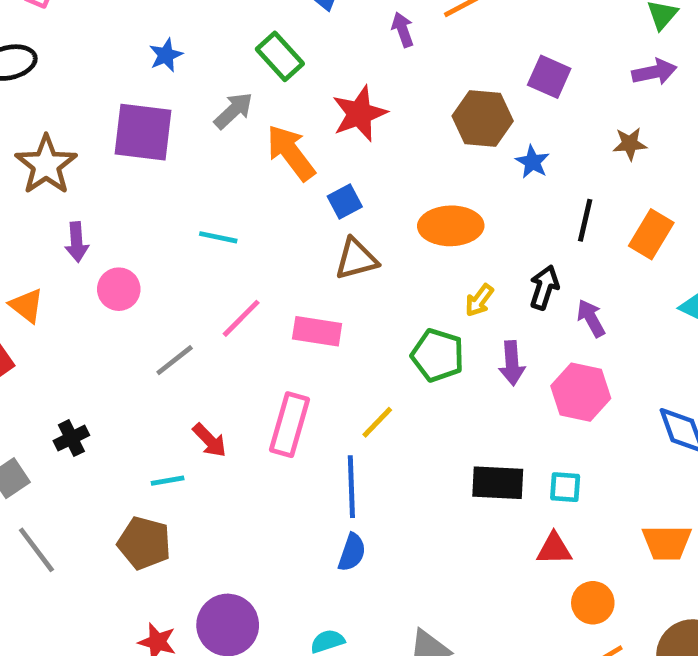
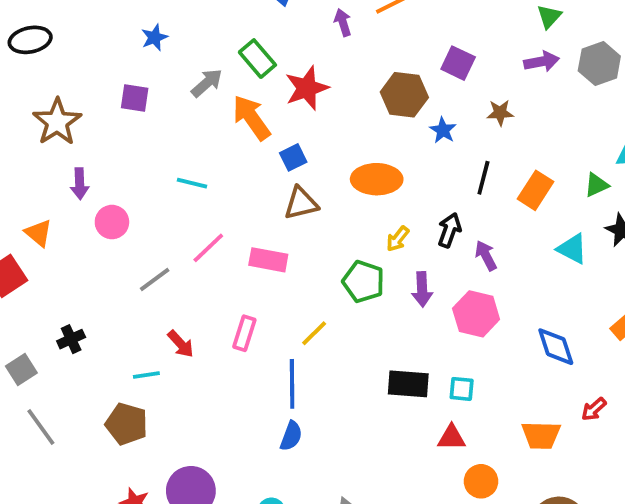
green rectangle: (280, 56) -> (257, 59), moved
purple square: (143, 132) -> (135, 98), size x0.6
brown star: (630, 144) -> (500, 113), moved
pink rectangle: (289, 425) -> (244, 333), size x0.7

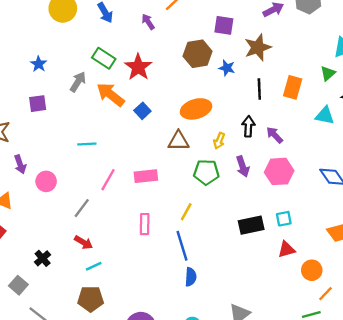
brown star: (500, 113) -> (258, 47), size x1.6
brown triangle: (301, 203) -> (179, 141), moved, turned 30
red arrow: (181, 344) -> (84, 242), moved

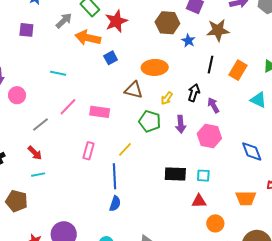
orange arrow: (111, 94) -> (88, 38), turned -40
brown pentagon: (91, 299) -> (17, 201), moved

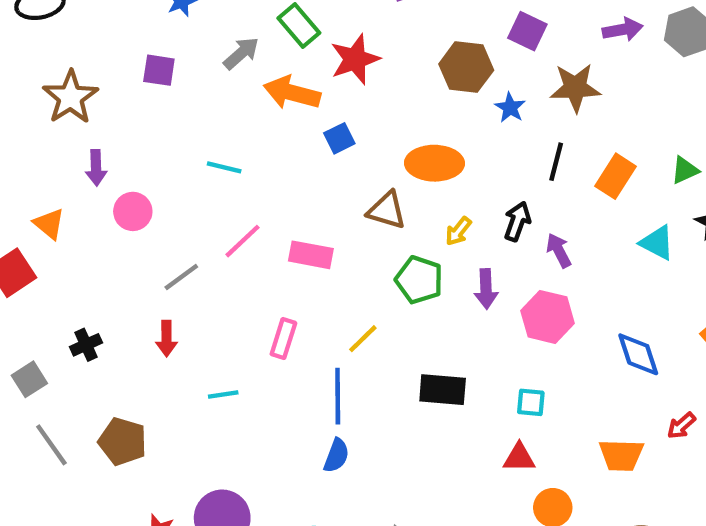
red arrow: (35, 153) -> (166, 339), turned 42
black rectangle: (175, 174) -> (443, 390), moved
cyan line: (38, 175) -> (223, 394), moved

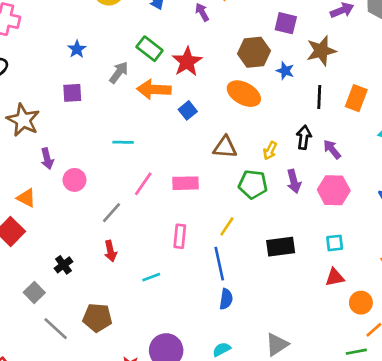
orange ellipse: (434, 163) -> (244, 94), moved, turned 40

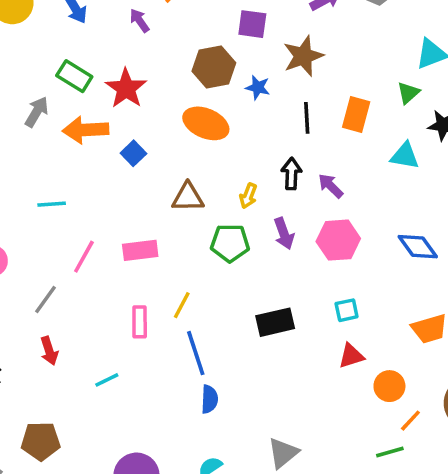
yellow line: (227, 226) -> (182, 305), moved

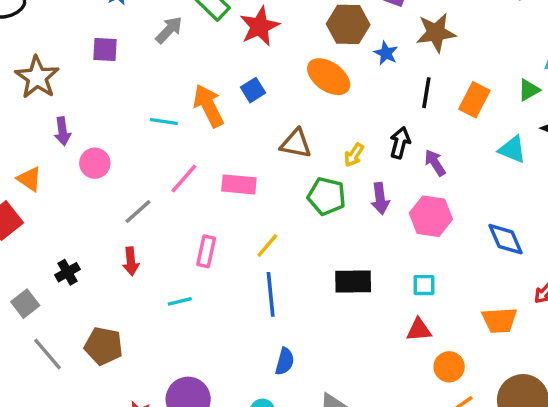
orange arrow: (86, 130) -> (208, 106), moved, turned 54
pink rectangle: (140, 322) -> (206, 251), moved
blue semicircle: (209, 399) -> (285, 361), moved

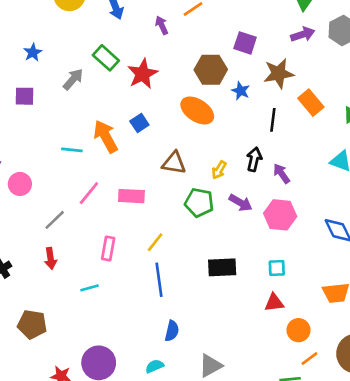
orange rectangle: (474, 100) -> (311, 103), moved, turned -65
purple arrow: (380, 199) -> (241, 203), turned -50

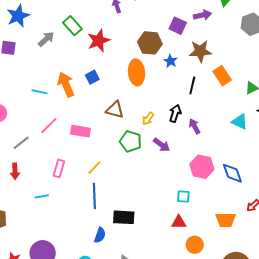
purple arrow: (303, 34) -> (202, 15), moved
blue star: (33, 52) -> (18, 16), size x1.6
orange ellipse: (197, 110) -> (136, 72), turned 45
pink hexagon: (280, 215) -> (202, 167), moved
black rectangle: (222, 267) -> (124, 217), moved

